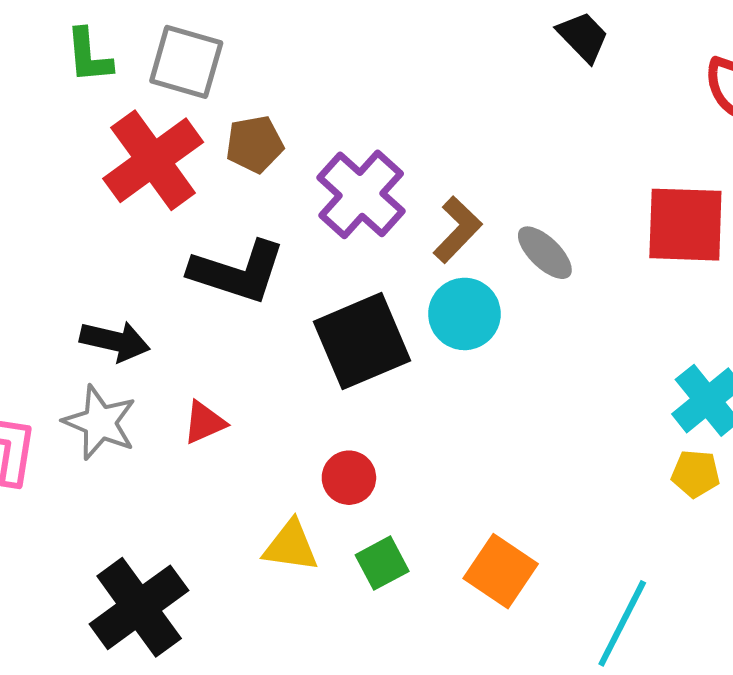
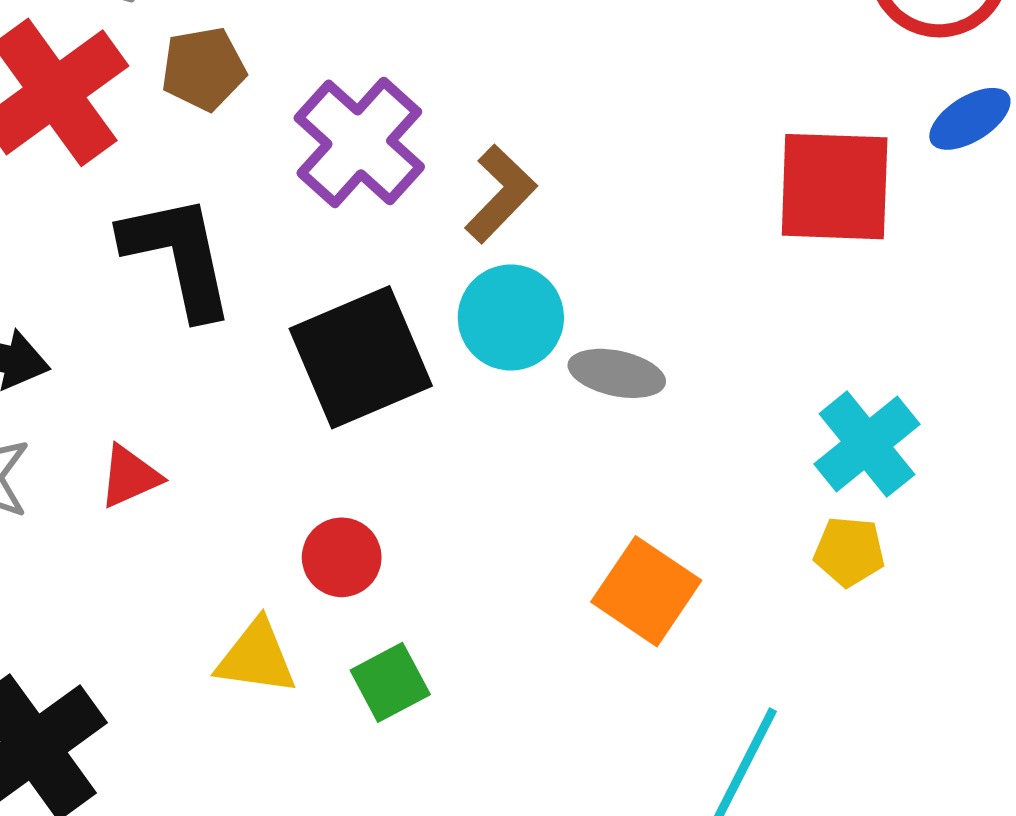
gray ellipse: (545, 253) -> (617, 373), moved, turned -32
black L-shape: (237, 272) -> (178, 256), turned -120
orange square: (501, 571) -> (646, 591), moved

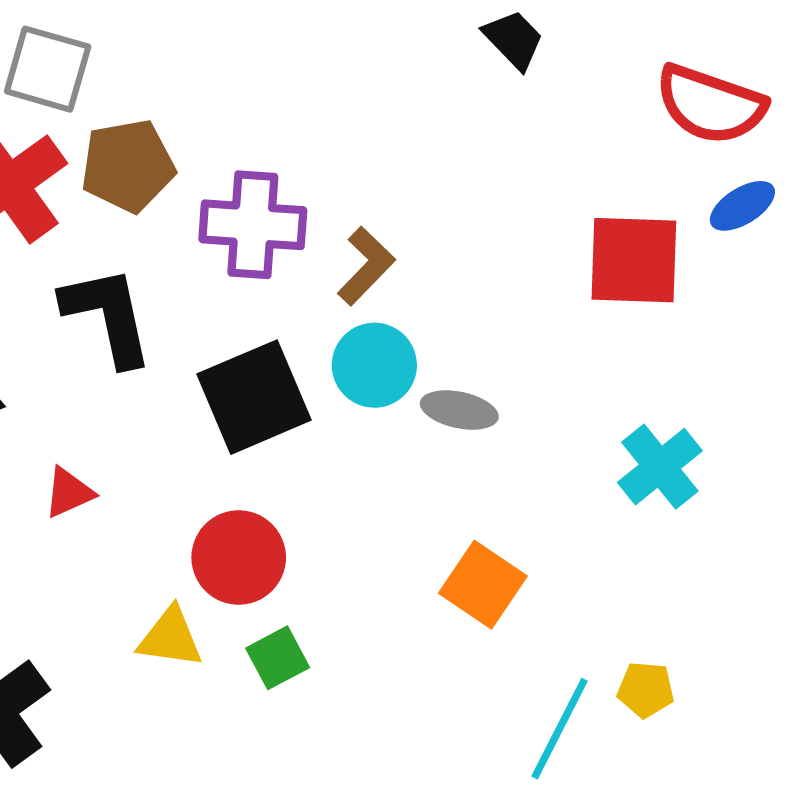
brown pentagon: (203, 69) -> (128, 166), size x1.4
purple cross: (359, 142) -> (253, 225), turned -38
yellow pentagon: (849, 551) -> (646, 690), moved
red circle: (342, 557) -> (239, 557), size x1.5

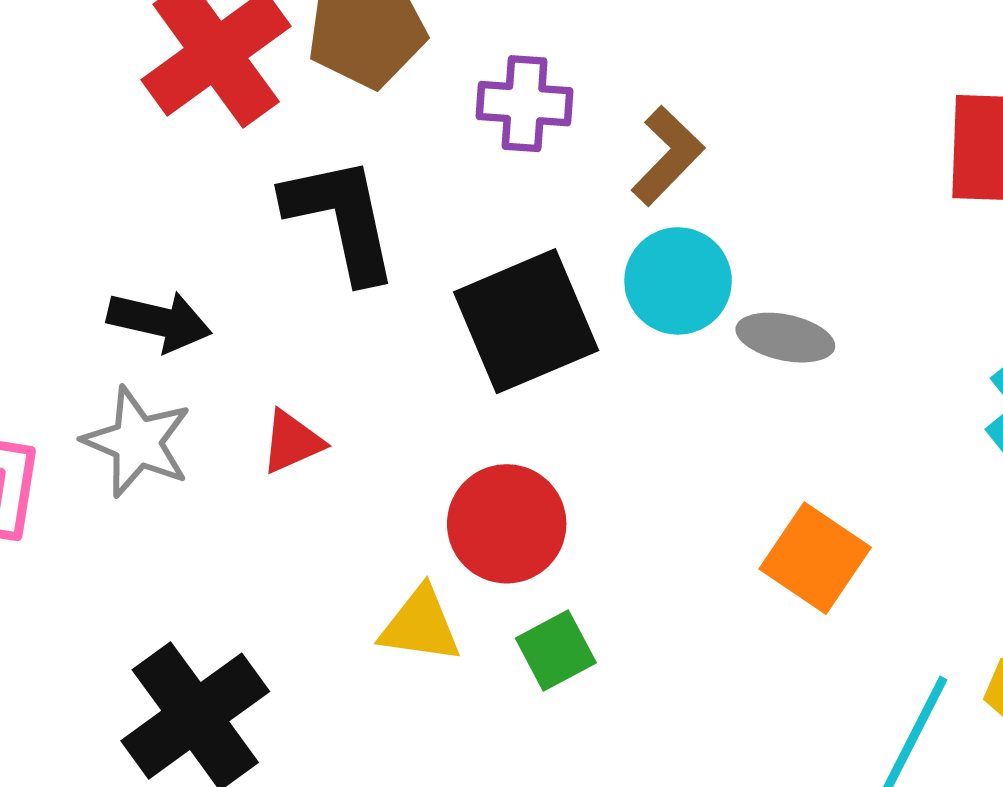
purple cross: (253, 225) -> (525, 104), size x0.7

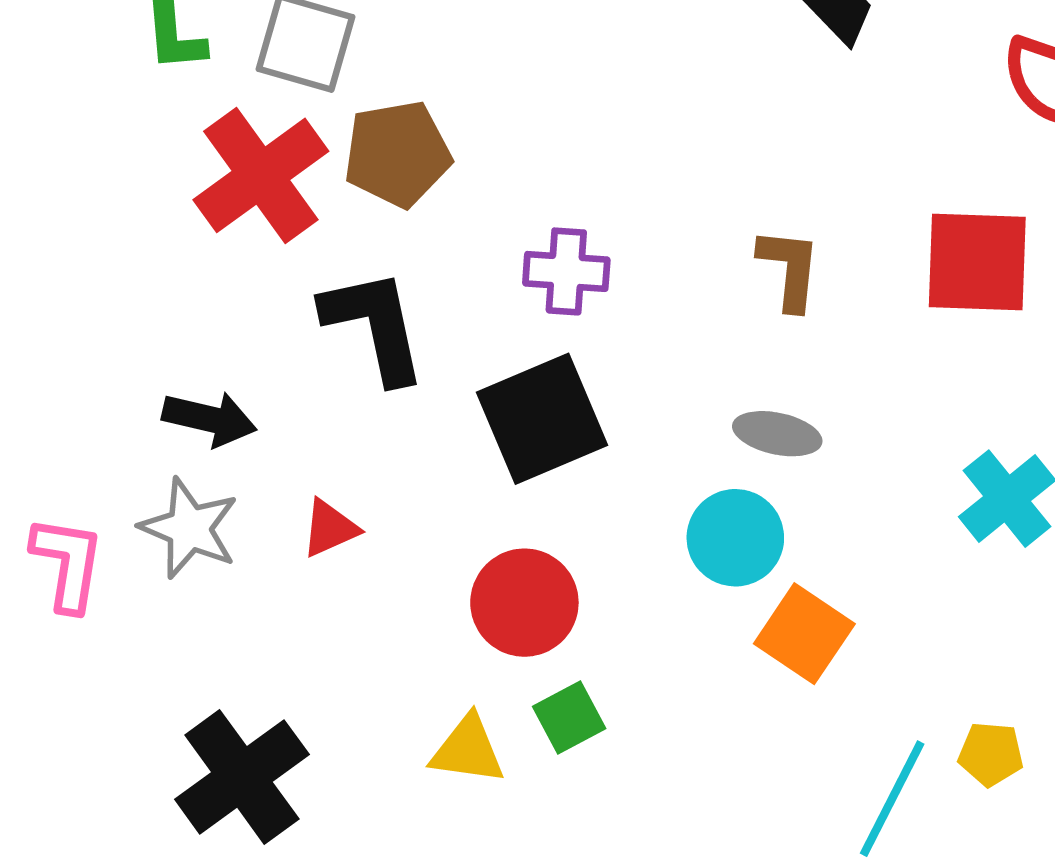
purple cross: (525, 104) -> (566, 271), moved
brown L-shape: (668, 156) -> (789, 269), moved, turned -38
cyan circle: (678, 281) -> (735, 538), moved
yellow triangle: (420, 625) -> (468, 750), moved

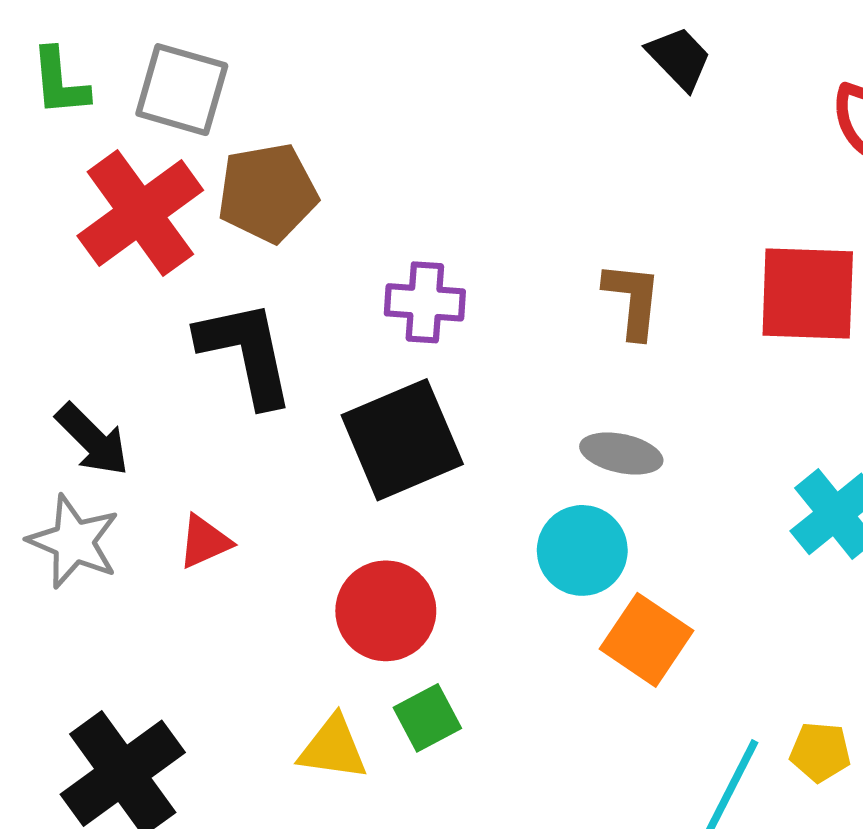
black arrow: (210, 419) -> (92, 440), turned 32

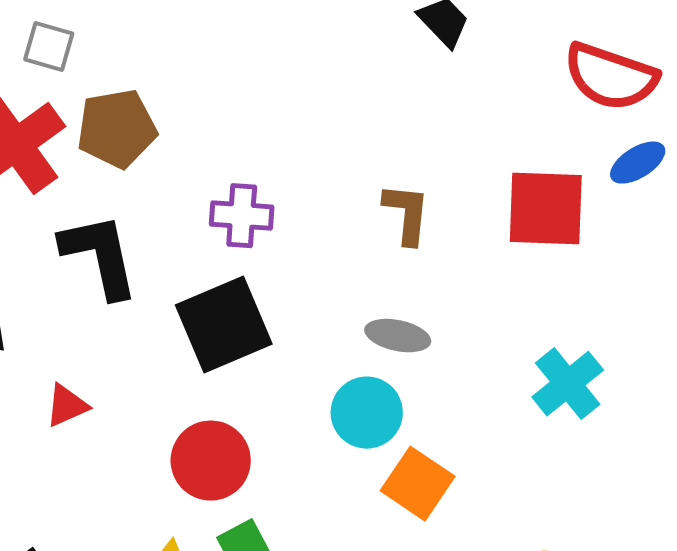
gray square: (182, 90) -> (49, 47), size x0.7

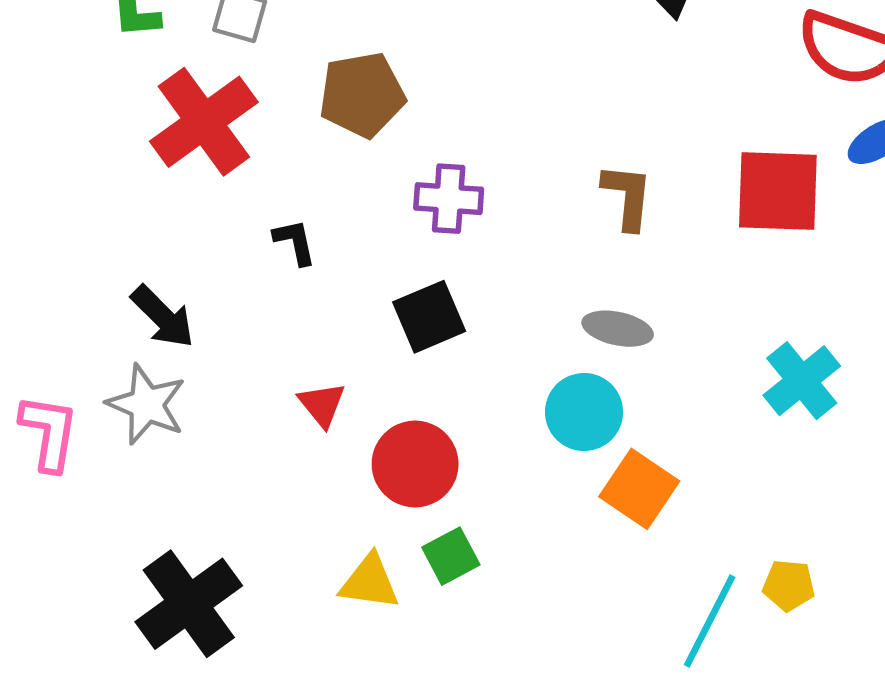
brown pentagon: (117, 129) -> (362, 95), moved
black L-shape: (100, 256) -> (295, 242), size x0.5
black square: (224, 325) -> (429, 317), size x0.7
red triangle: (67, 406) -> (322, 404), moved, turned -45

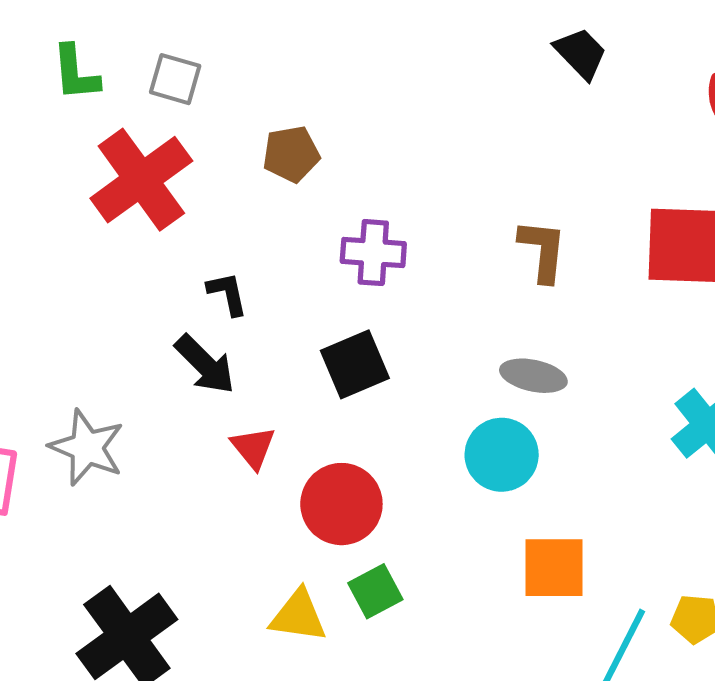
brown pentagon: (362, 95) -> (291, 154), size x0.7
black arrow: (163, 317) -> (205, 364), moved
orange square: (639, 489) -> (554, 568), moved, turned -34

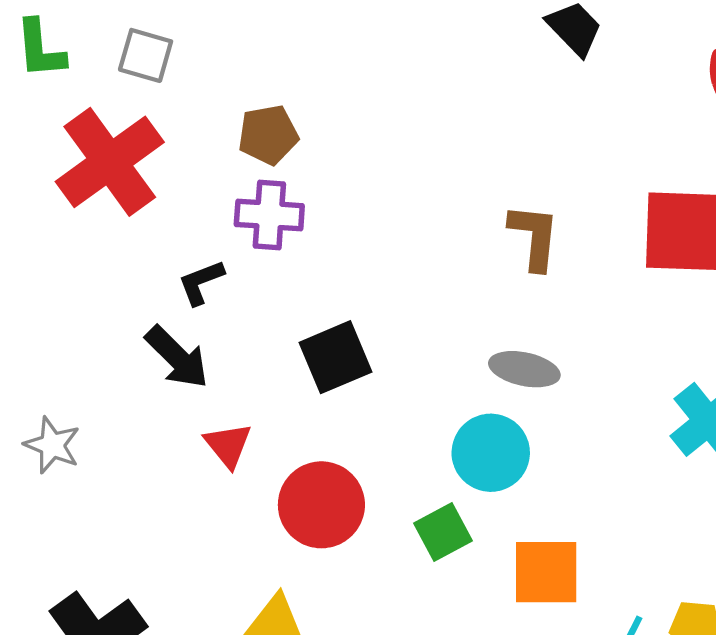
purple cross: (373, 253) -> (269, 215), moved
black L-shape: (228, 294) -> (201, 282), turned -99
gray star: (87, 448) -> (52, 445), size x0.7
green square: (375, 591) -> (443, 532), moved

